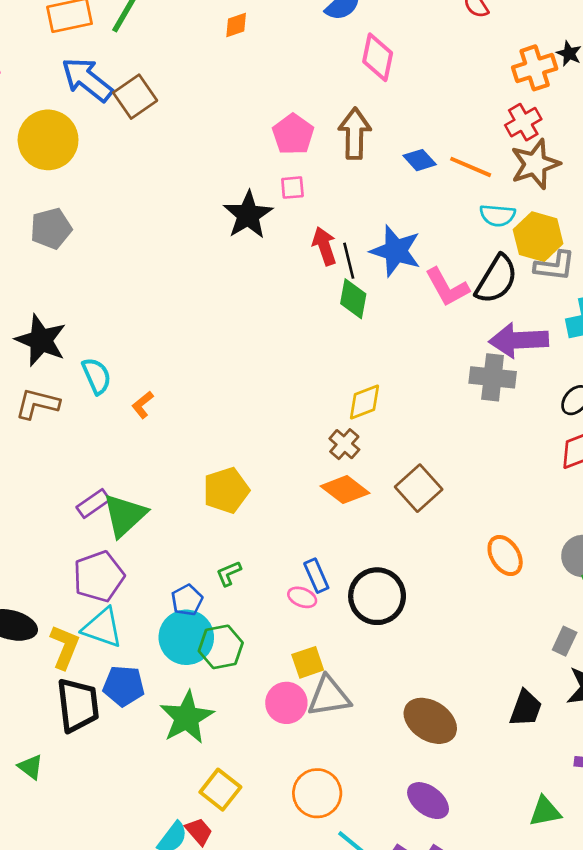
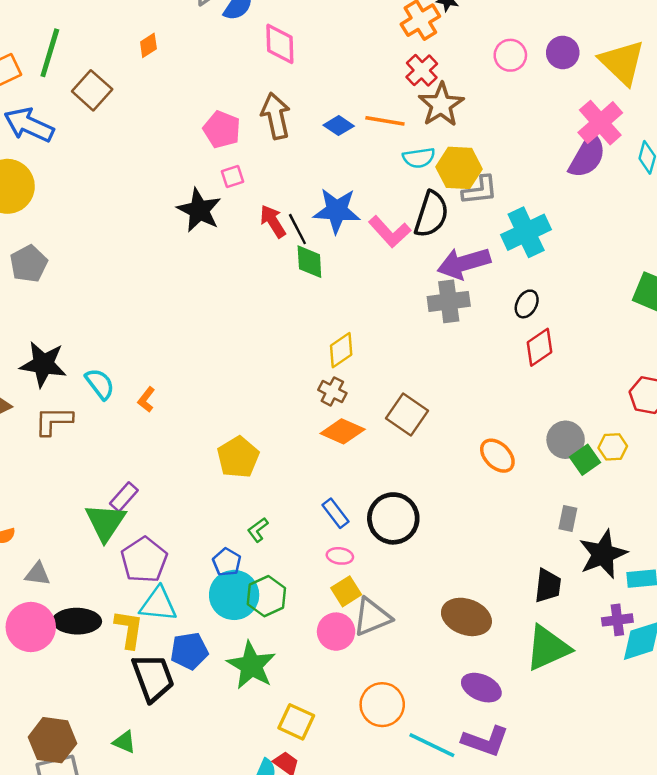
brown square: (135, 97) -> (92, 90), moved
green triangle: (125, 515) -> (105, 522), moved
pink ellipse: (302, 597) -> (340, 556), moved
green triangle: (545, 811) -> (548, 648), moved, size x1.6

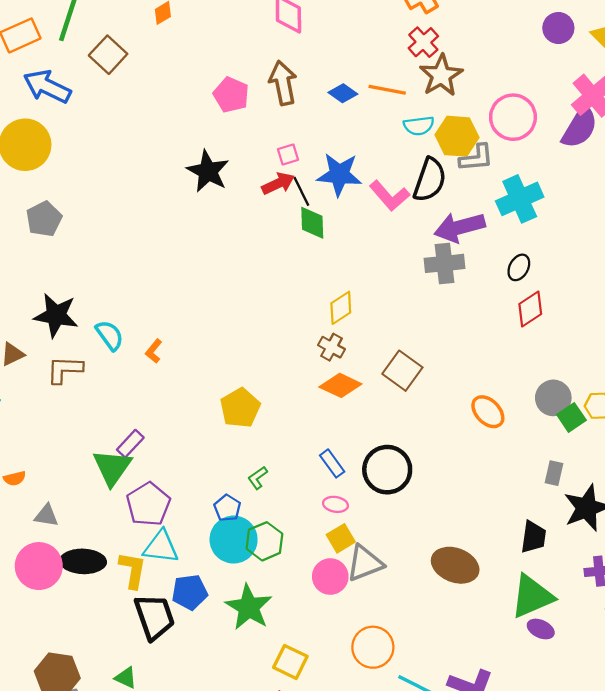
pink circle: (510, 55) -> (513, 117), moved, size x1.5
pink square: (232, 177) -> (288, 154), moved
red arrow: (273, 221) -> (278, 183), turned 96
purple ellipse: (481, 688) -> (541, 629), moved, size x0.7

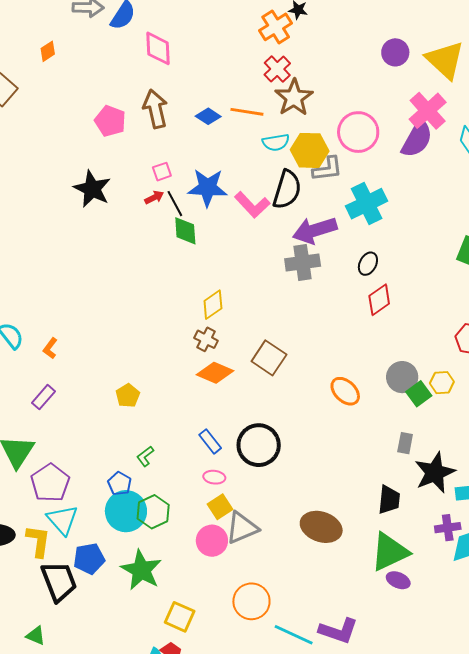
red arrow: (278, 183) -> (154, 197), size x0.7
yellow pentagon: (240, 408) -> (128, 396), size x0.7
purple rectangle: (130, 444) -> (44, 397), moved
cyan triangle: (161, 547) -> (63, 520), turned 44

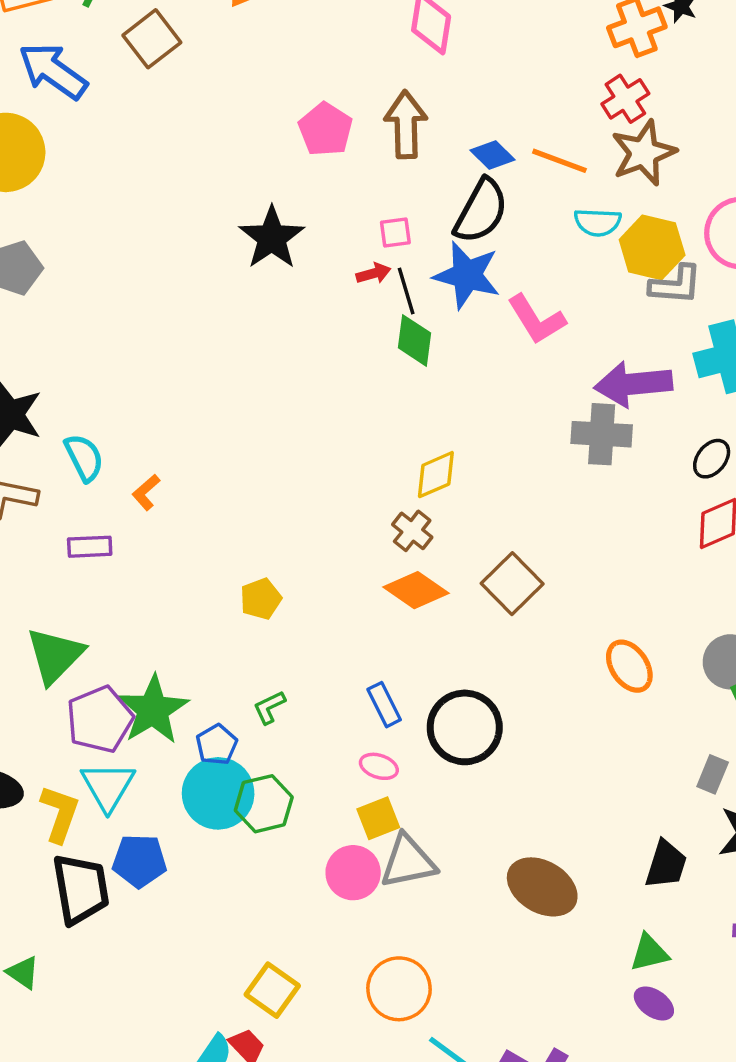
black semicircle: (287, 190) -> (481, 211), moved
purple rectangle: (44, 397) -> (90, 547), moved, turned 35
green triangle: (390, 552) -> (649, 953), size x0.6
green star: (141, 570) -> (153, 710), moved

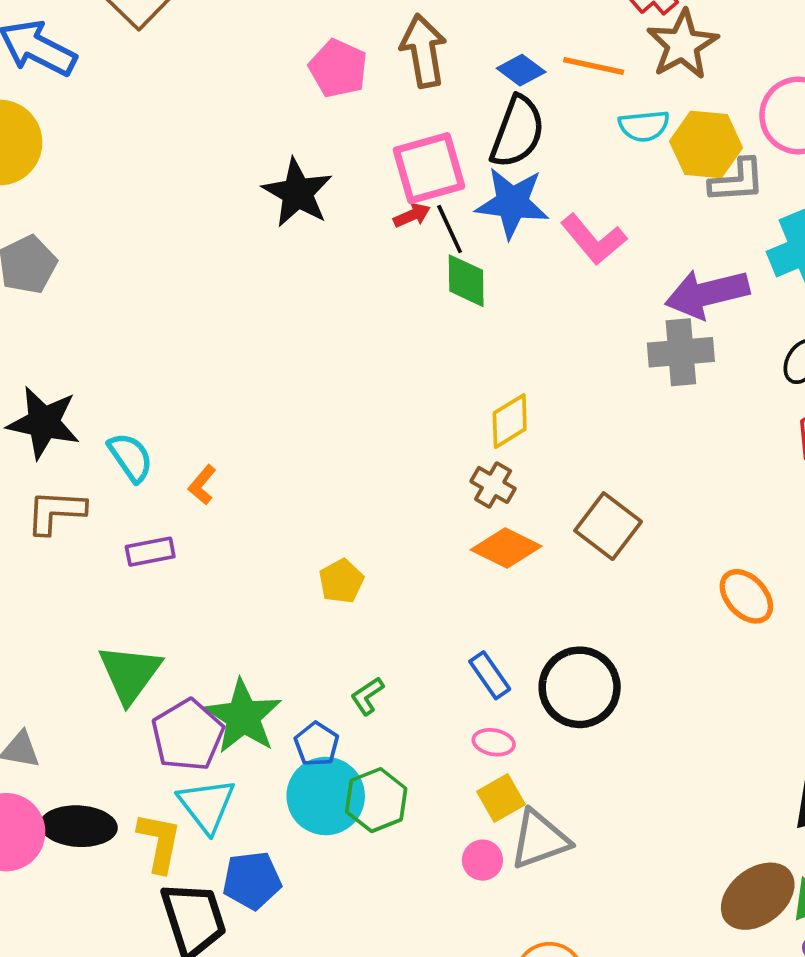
pink square: (395, 233) -> (429, 168), size x2.0
pink circle: (353, 873) -> (482, 860), size x0.7
brown ellipse: (542, 887) -> (758, 896), moved, turned -60

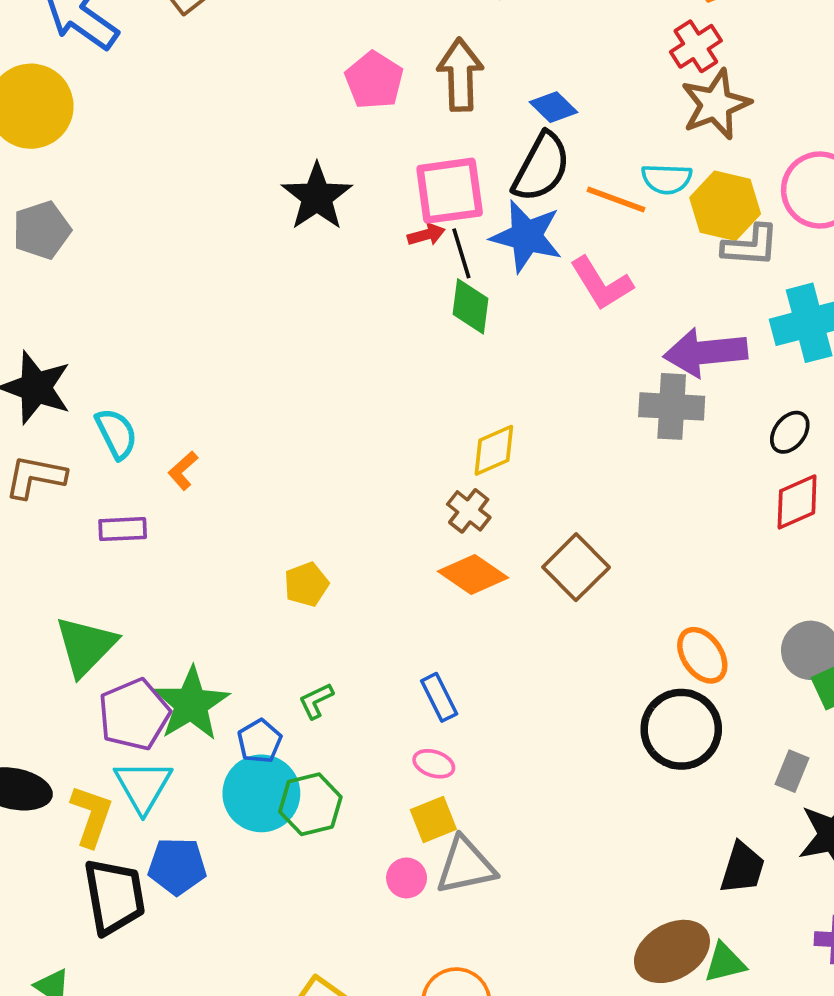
orange line: (594, 66) -> (616, 199), moved
black circle: (580, 687) -> (681, 729), moved

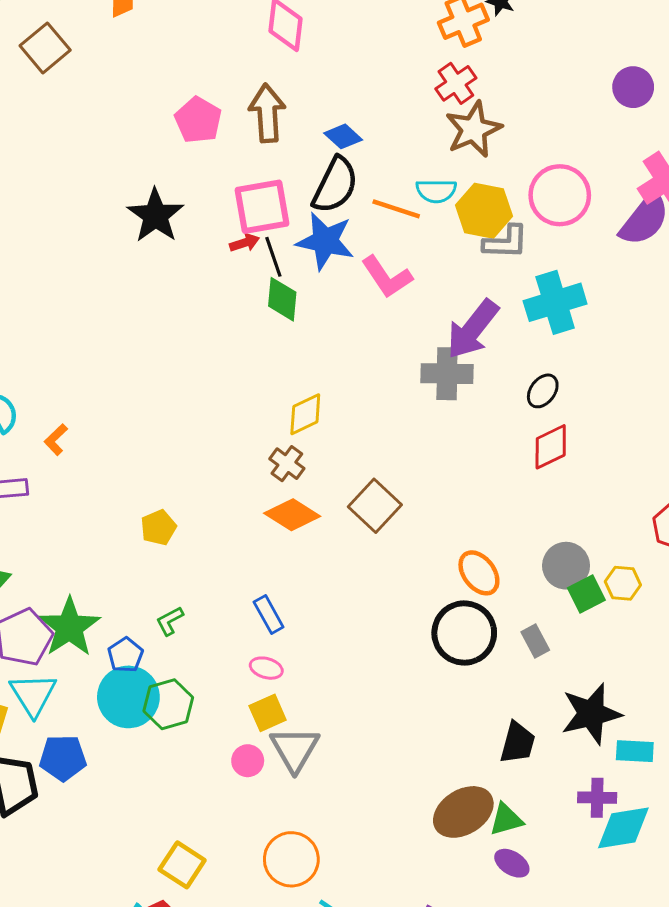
purple arrow: (705, 352) -> (473, 329), turned -44
gray rectangle: (792, 771) -> (535, 641), moved, turned -48
gray triangle: (466, 866) -> (295, 749), turned -46

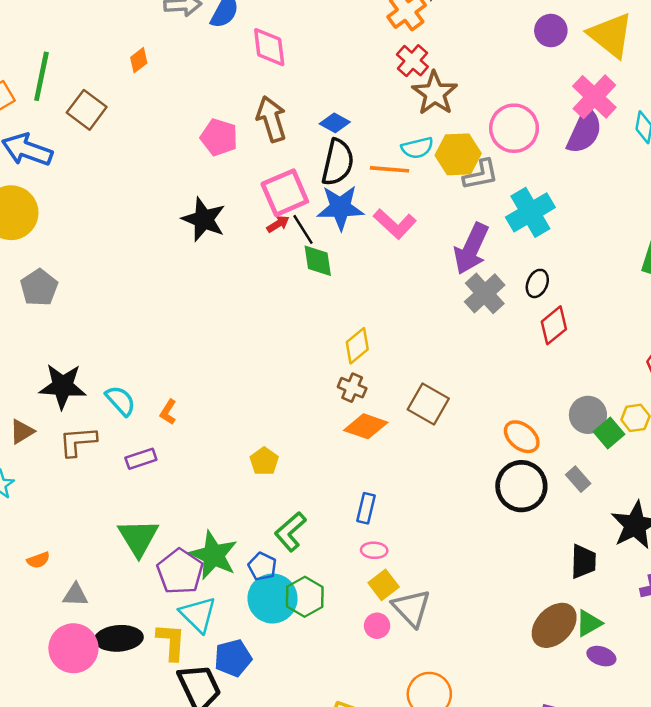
gray cross: (447, 374) -> (485, 293), moved, turned -30
blue rectangle: (269, 614) -> (366, 508), turned 56
green L-shape: (170, 621) -> (290, 532), size x1.6

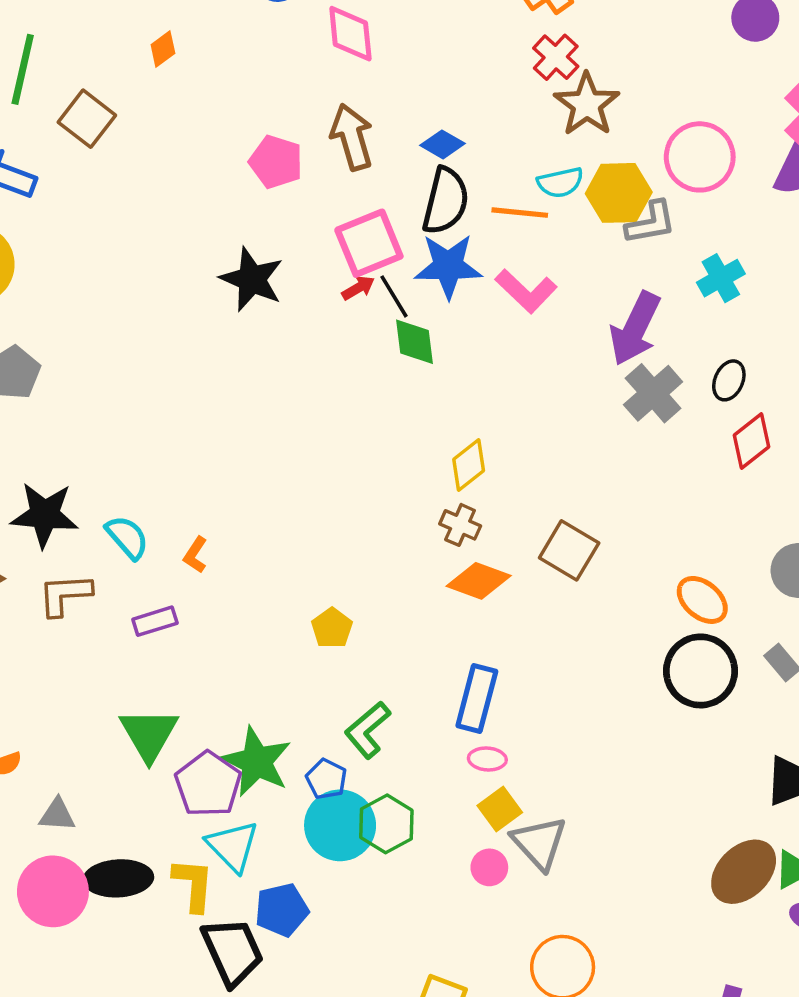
cyan cross: (530, 212) -> (721, 278), size x0.7
blue rectangle: (366, 508) -> (477, 698), size x1.5

